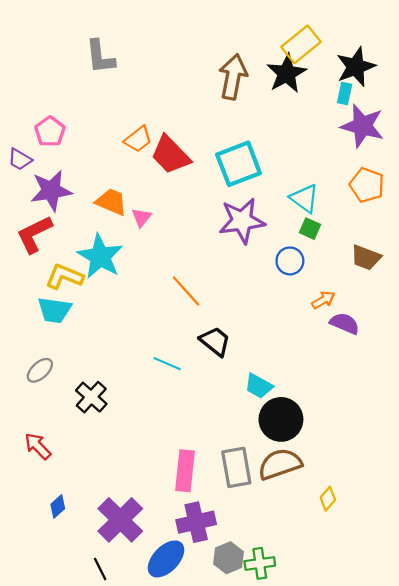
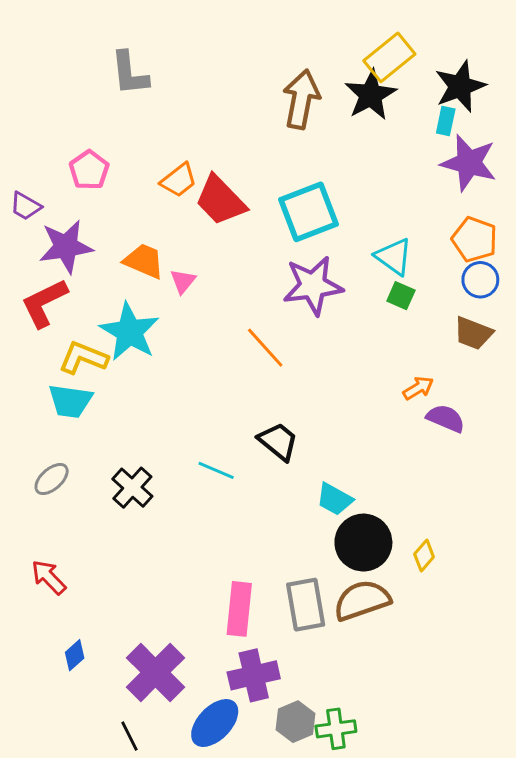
pink pentagon: (50, 131) -> (89, 170), moved
blue circle: (290, 261) -> (480, 280), moved
orange line: (186, 291) -> (265, 348), moved
black cross: (91, 397) -> (132, 488), moved
yellow diamond: (328, 499) -> (424, 556), moved

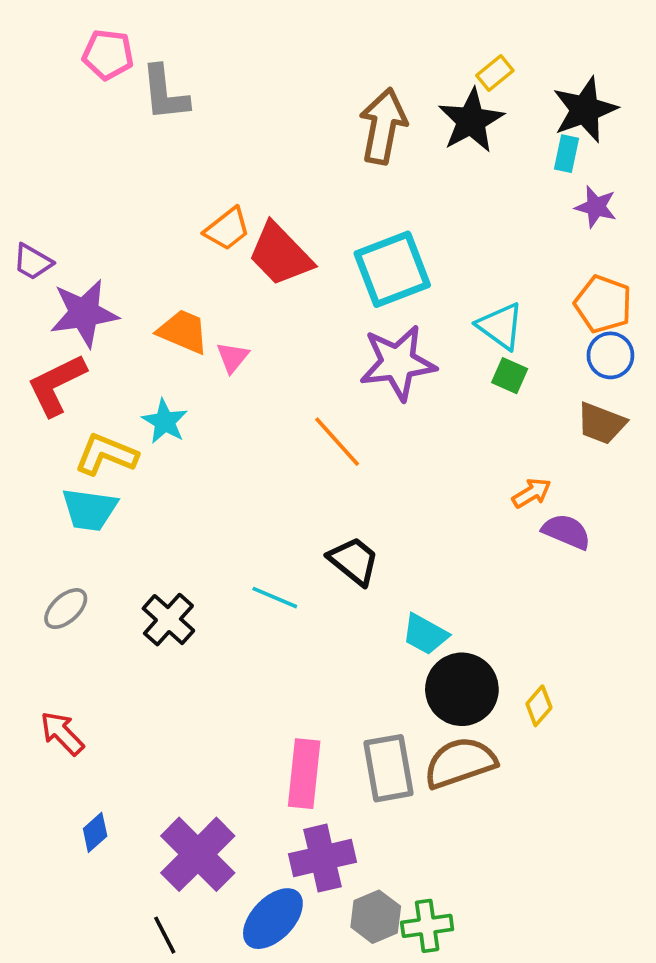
yellow rectangle: (389, 57) -> (495, 73), size x0.6
purple star: (469, 163) -> (596, 207), size x0.6
pink pentagon: (89, 170) -> (108, 55), moved, turned -30
cyan star: (130, 332) -> (165, 421), size x0.6

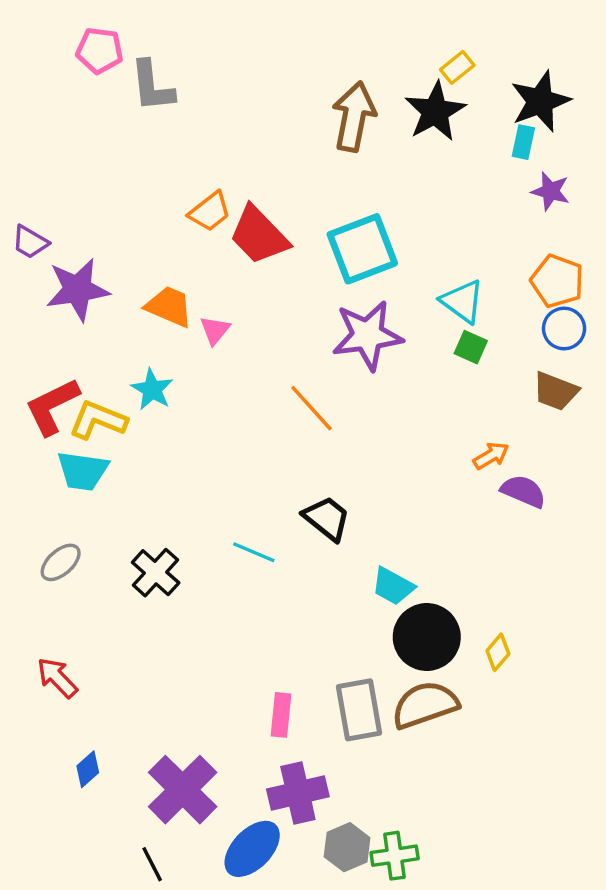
red L-shape: (57, 385) -> (52, 406), moved
pink rectangle: (304, 774) -> (281, 715), size x0.7

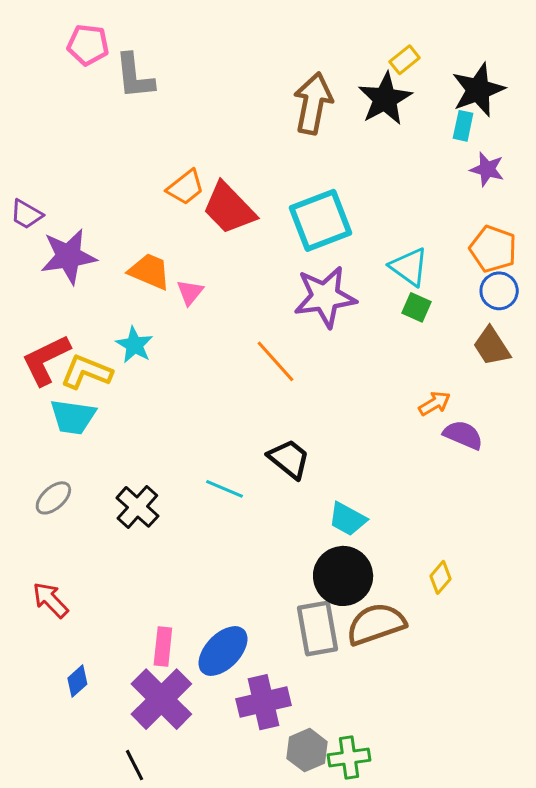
brown trapezoid: (556, 391) -> (492, 346), turned 36
black circle: (427, 637) -> (343, 576), moved
pink rectangle: (281, 715) -> (163, 647), moved
blue ellipse: (252, 849) -> (223, 651), moved

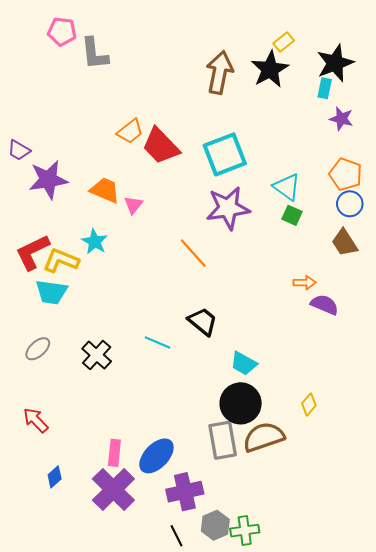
orange arrow: (435, 403) -> (305, 283), turned 30
black line: (134, 765) -> (176, 536), moved

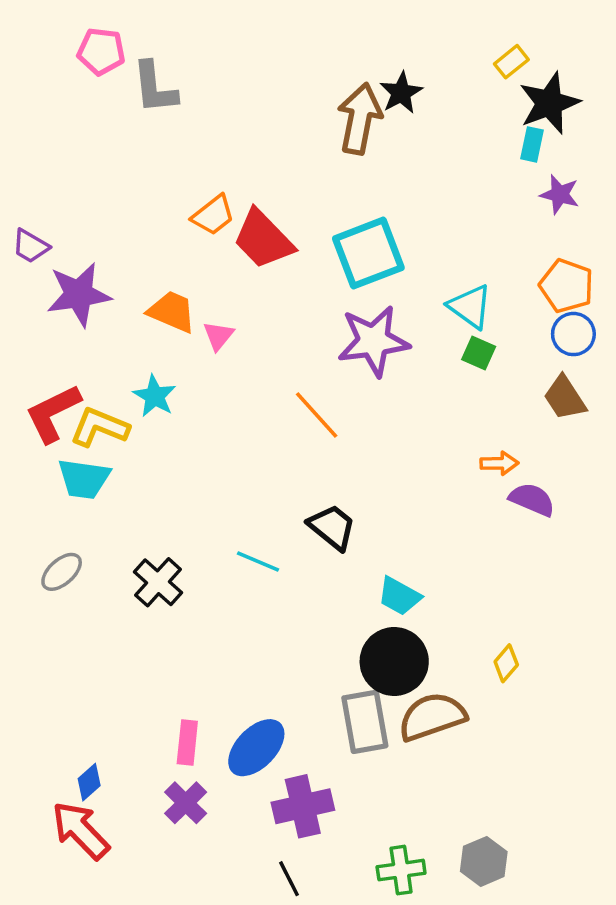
yellow rectangle: (284, 42) -> (511, 62), moved
black star: (270, 69) -> (401, 93), moved, size x0.7
red arrow: (36, 420) -> (80, 830), moved, size x1.4
purple cross: (113, 490) -> (186, 803), size x0.6
gray hexagon: (215, 525) -> (484, 861), moved

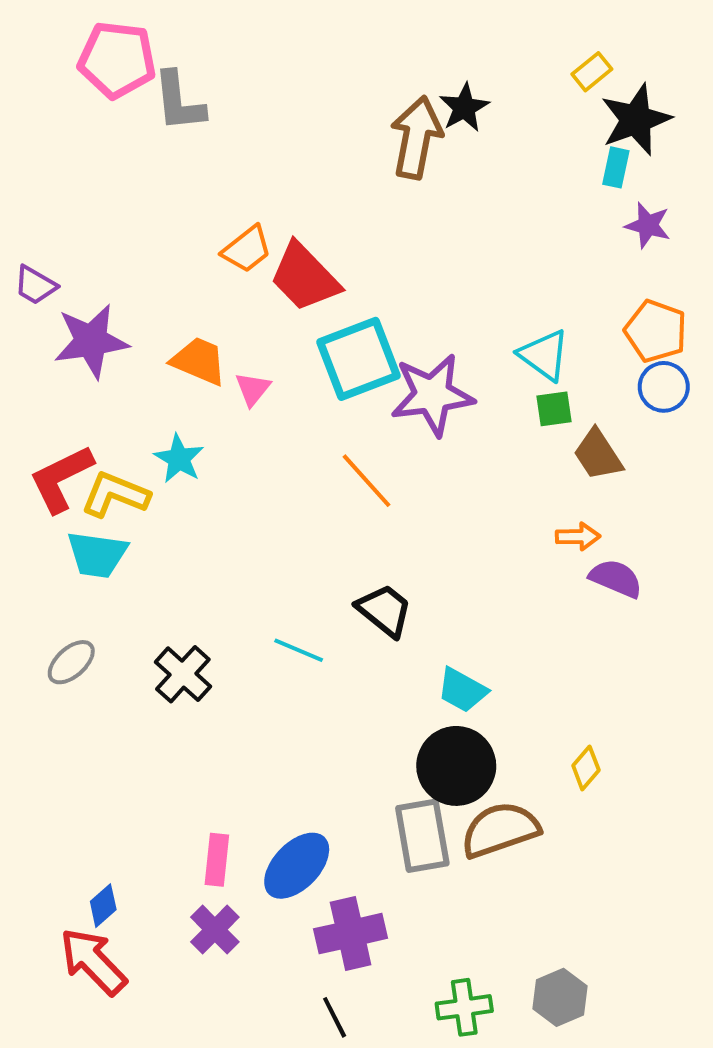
pink pentagon: (101, 51) -> (117, 60), size x1.4
cyan square: (368, 253) -> (358, 359), moved
green square: (479, 353) -> (554, 409), turned -32
brown trapezoid: (565, 398) -> (598, 455), moved

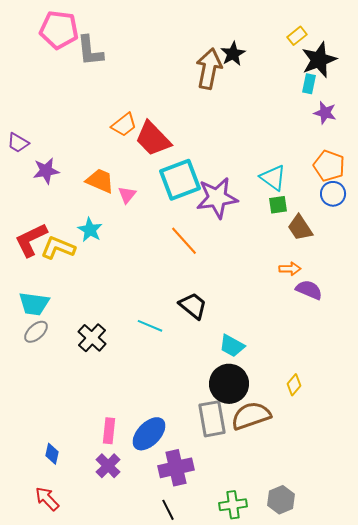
purple star: (91, 341) -> (46, 171), size x0.7
cyan trapezoid: (97, 554) -> (34, 304), moved
blue diamond: (103, 906) -> (52, 454), turned -35
red arrow: (93, 961) -> (47, 499), moved, size x0.7

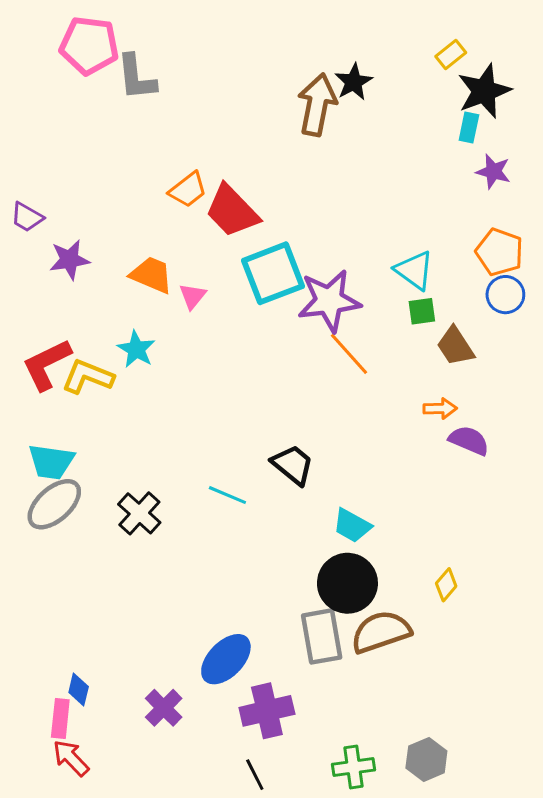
orange line: (184, 241) -> (349, 354), moved
gray ellipse: (36, 332) -> (54, 504), size x1.5
pink rectangle: (109, 431) -> (60, 718), moved

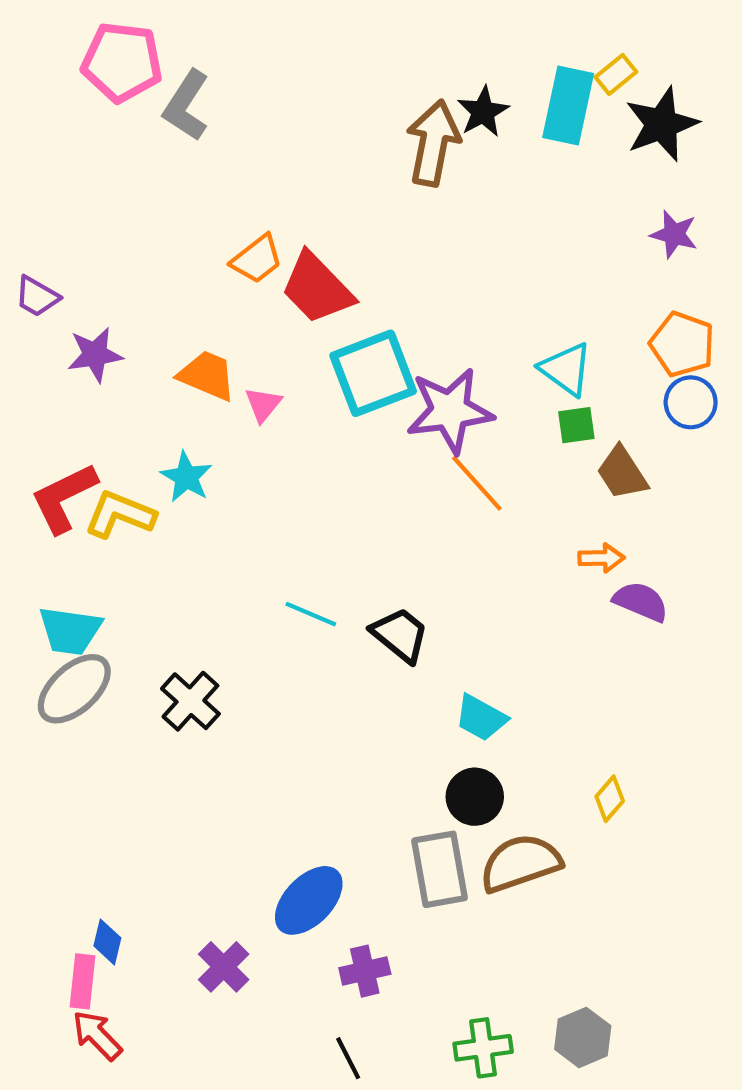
gray L-shape: (136, 77) -> (186, 106), turned 39
cyan rectangle: (469, 127) -> (568, 106), moved, size x1.8
cyan line: (227, 495) -> (311, 614), moved
black circle: (347, 583) -> (475, 797), size x0.7
purple cross: (267, 711) -> (365, 971), size x0.7

